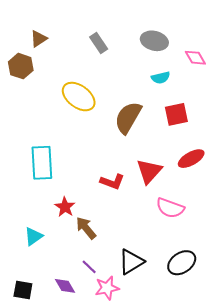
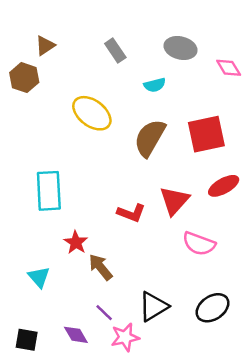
cyan semicircle: (161, 78) -> (155, 85), moved
red square: (176, 114) -> (206, 134), size x1.4
cyan triangle: (33, 236) -> (39, 277), turned -36

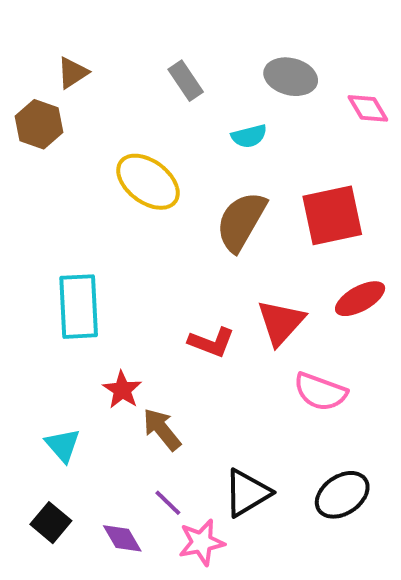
black square: (27, 340) -> (51, 523), moved, turned 30

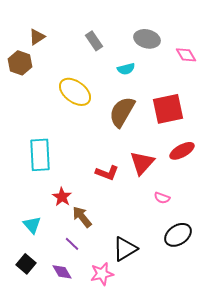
pink semicircle: (320, 392) -> (162, 198), size x0.6
black ellipse: (342, 495) -> (178, 235), moved
purple line: (168, 503) -> (72, 244), moved

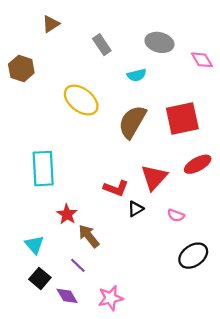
brown triangle: (37, 37) -> (51, 24), moved
black triangle: (125, 249) -> (136, 209), moved, size x0.6
black square: (26, 264) -> (40, 278), moved

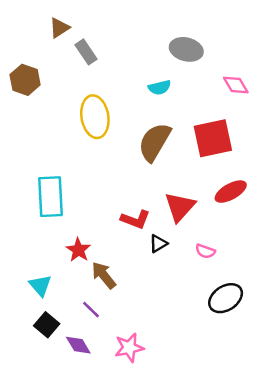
gray rectangle: (102, 45) -> (86, 52), moved
pink diamond: (202, 60) -> (236, 85), moved
yellow ellipse: (81, 100) -> (95, 117), turned 44

